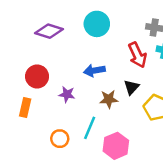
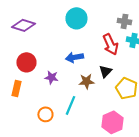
purple diamond: (49, 31) -> (23, 25), moved
pink hexagon: (116, 146) -> (112, 122), moved

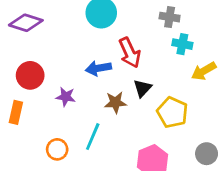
red arrow: (110, 44) -> (130, 53), moved

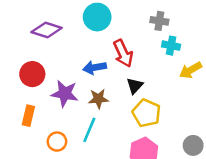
purple diamond: (26, 23) -> (47, 30), moved
purple star: (66, 97) -> (65, 94), size x1.5
brown star: (115, 102) -> (98, 99), moved
orange rectangle: (16, 112) -> (28, 116), moved
yellow pentagon: (172, 112) -> (146, 113), moved

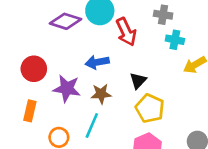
purple diamond: (47, 30) -> (65, 21), moved
red arrow: (123, 53) -> (126, 32), moved

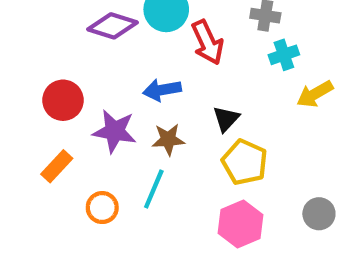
cyan cross: (175, 40) -> (284, 55), turned -30
orange rectangle: (30, 111) -> (57, 166), turned 30

